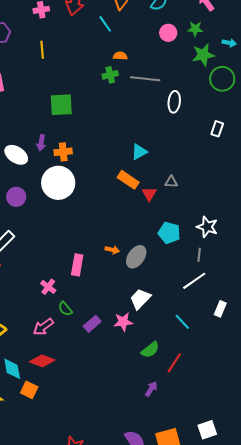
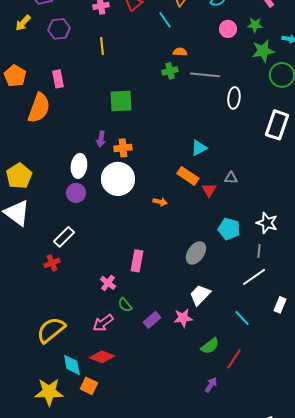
white rectangle: (217, 129) -> (277, 125), size x1.8
white ellipse: (16, 155) -> (79, 166), moved, turned 65
orange arrow: (112, 250) -> (160, 202), moved

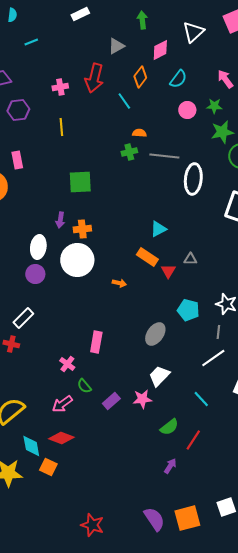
white ellipse: (234, 98) -> (193, 179), size x1.4
red cross: (52, 263) -> (11, 344), turned 35

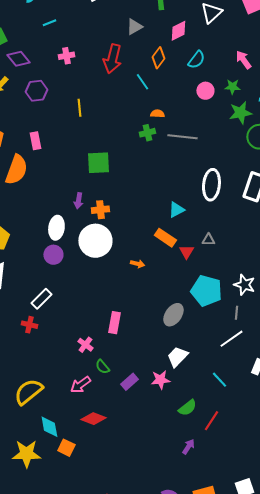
pink cross: (60, 87) -> (66, 56), moved
white ellipse: (193, 179) -> (211, 185), moved
cyan pentagon: (188, 310) -> (206, 291), size x1.4
red diamond: (61, 438) -> (93, 419), moved

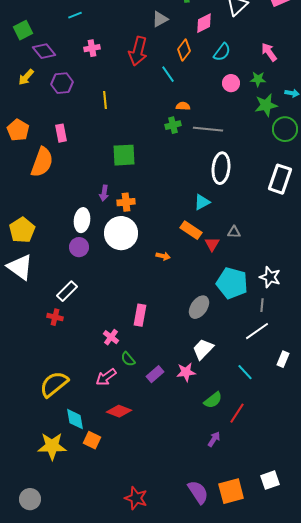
white ellipse: (211, 185) -> (221, 168), moved

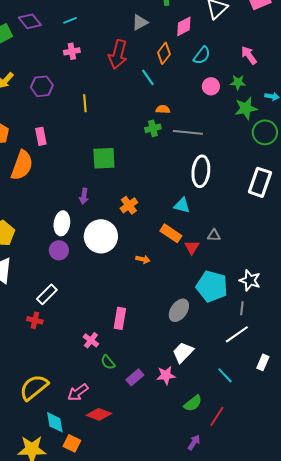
cyan line: (75, 15) -> (70, 20), moved
purple diamond: (44, 51) -> (30, 21), moved
orange cross: (126, 202) -> (129, 205), moved, turned -30
cyan triangle: (202, 202) -> (182, 205), turned 42
pink arrow: (106, 377) -> (78, 392), moved

